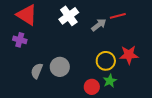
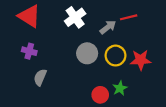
purple cross: (20, 40) -> (29, 51), moved
yellow circle: (106, 61) -> (116, 56), moved
gray circle: (60, 67) -> (87, 53), moved

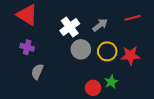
white cross: (75, 17) -> (70, 27), moved
red line: (129, 17) -> (133, 18), moved

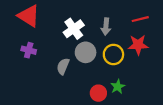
gray arrow: (100, 25) -> (106, 27), turned 133
red star: (130, 55) -> (138, 45), moved
gray semicircle: (37, 72) -> (63, 66), moved

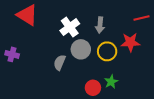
red line: (140, 19) -> (141, 18), moved
purple cross: (29, 50) -> (12, 54), moved

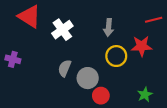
white cross: (70, 27) -> (62, 30), moved
gray circle: (81, 49) -> (88, 78), moved
green star: (111, 82) -> (145, 95), moved

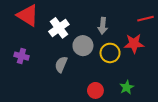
purple cross: (13, 59) -> (21, 56), moved
gray circle: (88, 78) -> (83, 46), moved
green star: (145, 95) -> (127, 87), moved

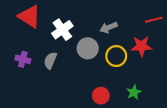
gray arrow: (103, 26) -> (109, 27), turned 63
gray semicircle: (61, 64) -> (50, 60), moved

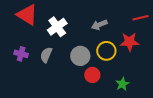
gray circle: (88, 48) -> (80, 56), moved
red circle: (101, 96) -> (92, 75), moved

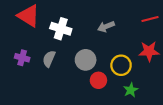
white cross: (57, 27) -> (61, 29), turned -36
red star: (129, 42) -> (149, 51), moved
yellow circle: (106, 51) -> (121, 65), moved

